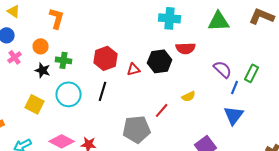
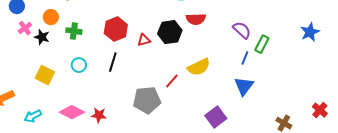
purple semicircle: (223, 69) -> (242, 30), moved
black star: (43, 70) -> (42, 37), moved
cyan circle: (69, 94) -> (79, 65), size x0.6
yellow semicircle: (189, 96) -> (199, 67), size x1.6

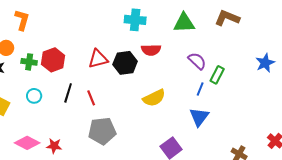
red hexagon: (116, 29) -> (53, 60), moved
red triangle: (144, 40) -> (98, 59), moved, size x1.5
red line: (172, 81) -> (91, 98), moved, turned -63

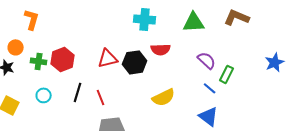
blue line: (200, 89) -> (210, 88), turned -72
blue triangle: (199, 117) -> (209, 116), turned -30

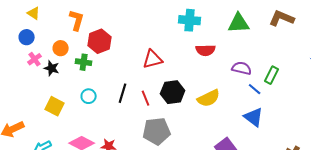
red hexagon: (63, 59) -> (100, 41), moved
purple semicircle: (207, 60) -> (242, 68), moved, turned -30
black hexagon: (135, 62) -> (173, 92), moved

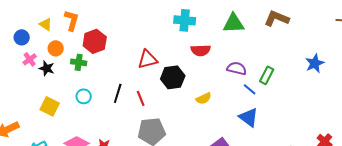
yellow triangle: (34, 13) -> (46, 24), moved
black hexagon: (173, 92) -> (173, 77), moved
yellow semicircle: (209, 98) -> (204, 98), size x0.7

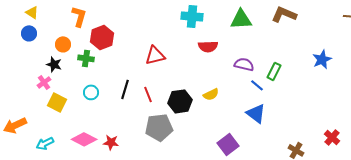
yellow triangle: (46, 24) -> (32, 12), moved
pink cross: (30, 59) -> (44, 82), moved
black hexagon: (173, 77) -> (180, 101), moved

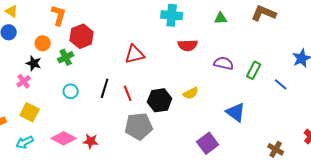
green triangle: (241, 19) -> (221, 18), size x0.6
green cross: (86, 58) -> (66, 57), turned -35
blue line: (257, 85) -> (281, 84), moved
yellow square: (57, 102) -> (30, 112), moved

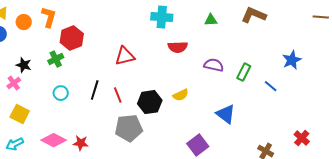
orange circle: (43, 43) -> (24, 22), moved

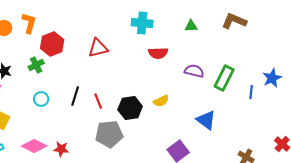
red triangle: (125, 56) -> (98, 48), moved
blue star: (292, 60) -> (272, 78), moved
green rectangle: (244, 72) -> (224, 78), size x1.4
blue line: (271, 86) -> (251, 92), turned 56

